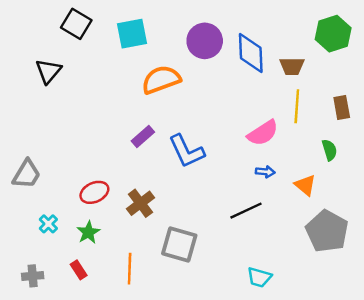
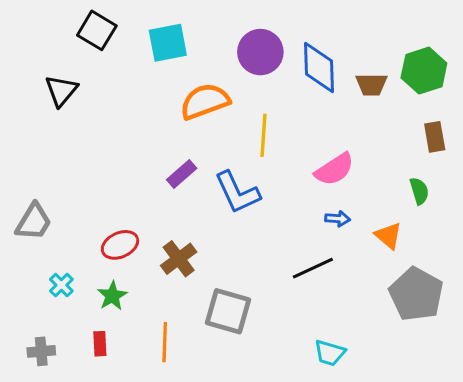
green hexagon: (333, 34) -> (424, 71), moved
yellow line: (297, 106) -> (263, 135), moved
red rectangle: (79, 270) -> (100, 344), turned 30

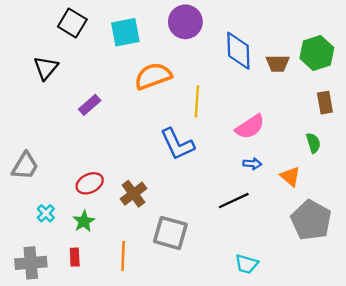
purple circle: (260, 52) -> (185, 22), moved
purple rectangle: (182, 174) -> (90, 105), moved
gray cross: (41, 351) -> (31, 263), size x1.5

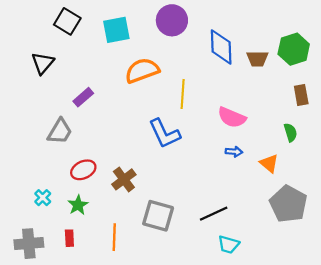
pink semicircle: (250, 127) -> (232, 117), turned 56
gray trapezoid: (25, 166) -> (60, 131), moved
black line: (234, 201) -> (214, 214), moved

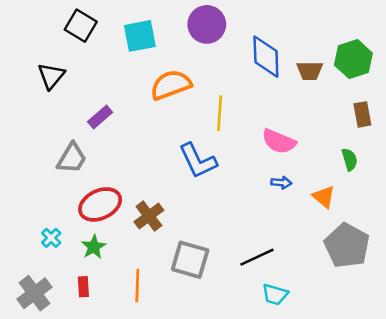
red ellipse: (83, 170) -> (100, 204), size x1.4
gray cross: (29, 244) -> (34, 293), turned -32

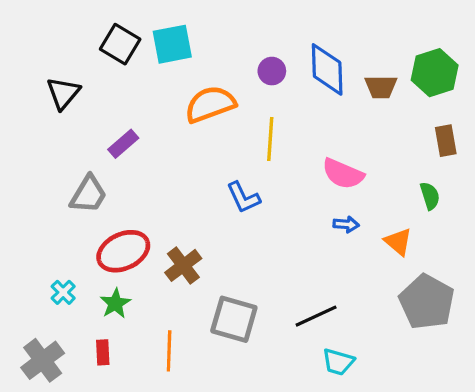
purple circle: (207, 24) -> (272, 71), moved, size x0.6
black square: (81, 26) -> (120, 44), moved
blue L-shape: (198, 161) -> (243, 197), size x0.7

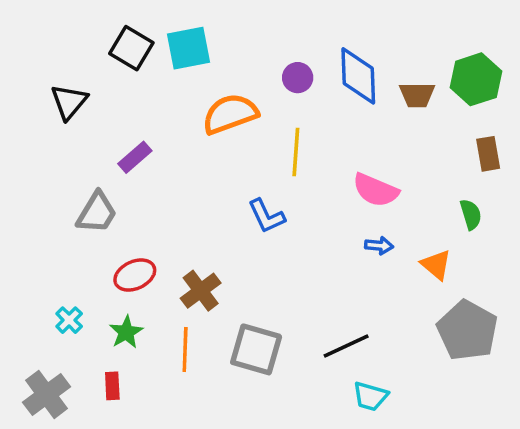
red ellipse: (123, 251) -> (135, 275), size x0.7
orange line: (169, 351) -> (185, 349), moved

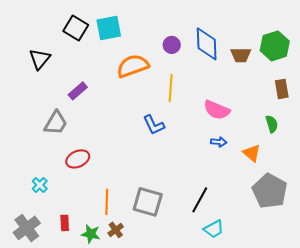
brown cross: (201, 291) -> (116, 230), moved, size x0.7
green star: (126, 332) -> (91, 234), moved, turned -30
black line: (346, 346) -> (200, 200), turned -36
cyan trapezoid: (370, 396) -> (214, 229), turned -45

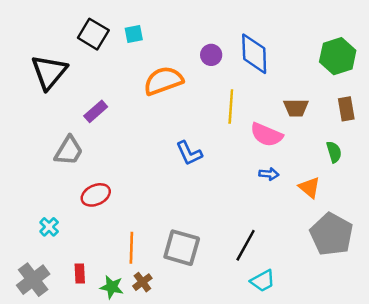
cyan square: (109, 28) -> (134, 34), size x0.6
brown trapezoid: (241, 55) -> (296, 108), moved
black triangle: (40, 59) -> (49, 72), size x1.4
yellow line: (171, 88) -> (231, 106), moved

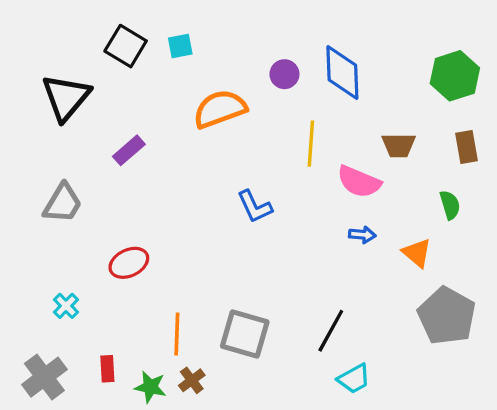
gray trapezoid: (69, 151) -> (63, 203), moved

